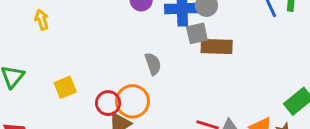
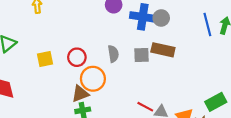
gray square: (197, 33) -> (142, 55), moved
red circle: (108, 103) -> (77, 57), moved

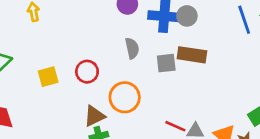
gray semicircle: (113, 54) -> (132, 48), moved
orange circle: (93, 79) -> (125, 97), moved

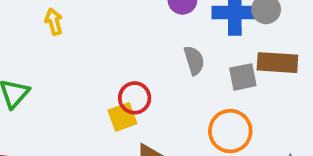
yellow square: (48, 77) -> (122, 117), moved
orange circle: (125, 97) -> (230, 131), moved

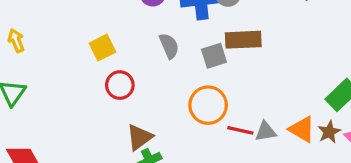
yellow arrow: (54, 22) -> (16, 41), moved
yellow square: (122, 117) -> (102, 48), moved

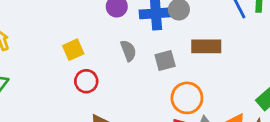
brown rectangle: (243, 40) -> (206, 46), moved
orange circle: (208, 105) -> (187, 98), moved

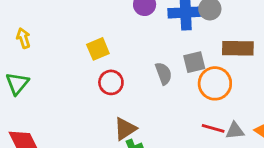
gray semicircle: (128, 51) -> (164, 73), moved
orange circle: (187, 98) -> (215, 83), moved

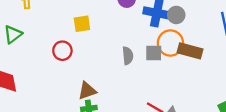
red circle: (111, 82) -> (62, 51), moved
orange circle: (215, 83) -> (170, 43), moved

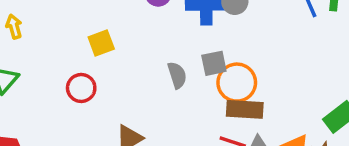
orange circle: (170, 43) -> (237, 83), moved
brown rectangle: (190, 51) -> (245, 109), moved

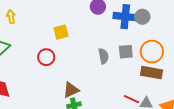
orange circle: (237, 83) -> (152, 51), moved
brown rectangle: (245, 109) -> (151, 73), moved

